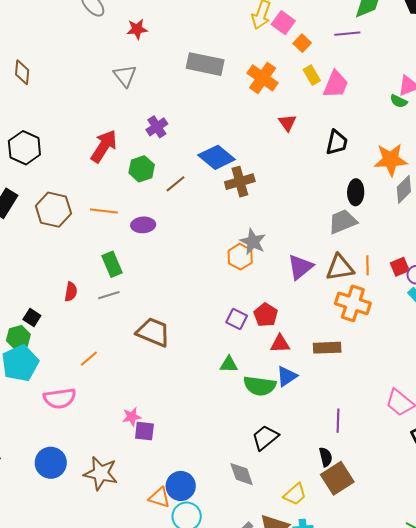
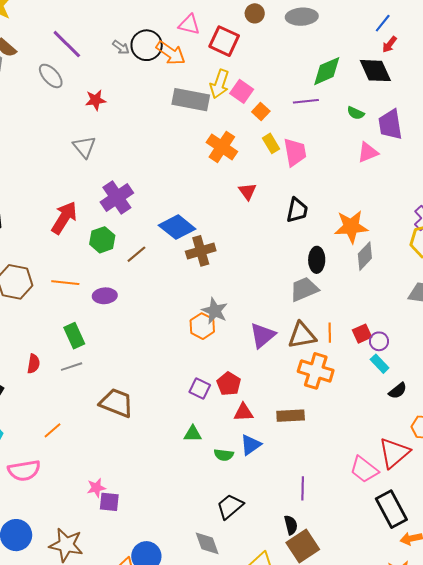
gray rectangle: (205, 64) -> (191, 100), moved
pink trapezoid: (336, 84) -> (295, 152), turned -32
green semicircle: (399, 101) -> (356, 113), moved
purple cross: (157, 127) -> (117, 197), size x1.5
green semicircle: (260, 386) -> (224, 455), size x0.6

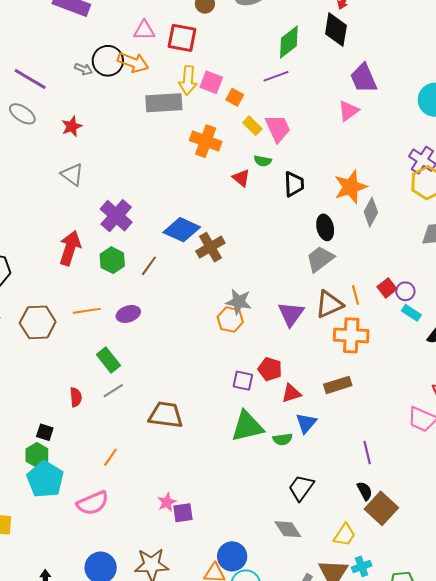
black diamond: (375, 71) -> (336, 30), turned 48
green semicircle: (356, 113) -> (263, 161), moved
green triangle: (193, 434) -> (247, 426), size x1.8

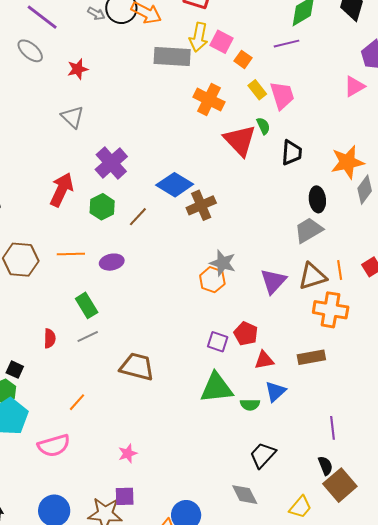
green semicircle: (263, 161) -> (263, 126), turned -132
red triangle: (241, 178) -> (240, 140), size x1.8
purple square: (183, 513) -> (125, 496), moved

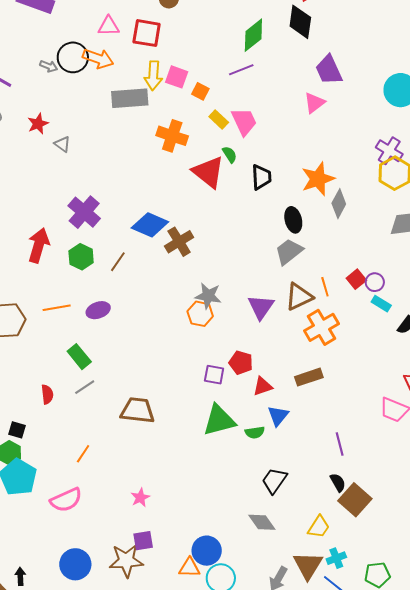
gray triangle: (72, 117) -> (62, 144), moved, size x0.7
orange cross: (331, 310) -> (321, 327), turned -32

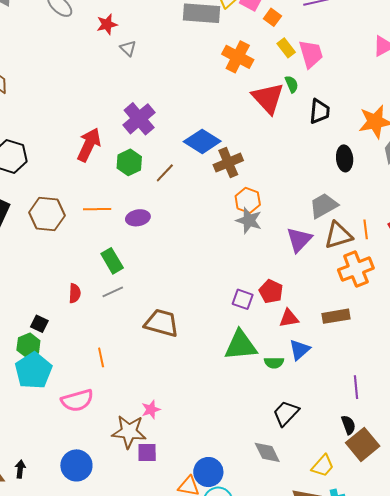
gray trapezoid: (289, 252) -> (324, 206), moved
orange hexagon: (200, 314) -> (248, 200), moved
orange line: (83, 454) -> (101, 357), turned -54
brown star: (126, 561) -> (129, 432), moved

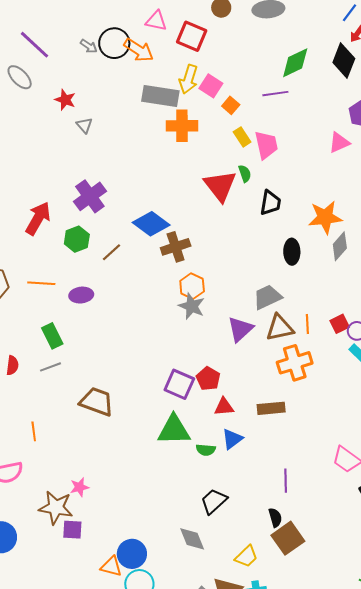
red star: (107, 24) -> (65, 100), turned 30
orange cross: (238, 57) -> (182, 126), moved, turned -32
purple square: (243, 299) -> (179, 384), size x1.4

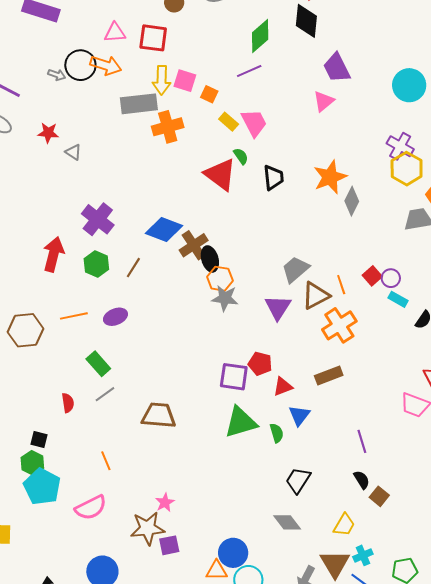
black ellipse: (292, 252) -> (210, 259), moved
green semicircle: (206, 450) -> (277, 433), turned -96
brown square: (288, 538) -> (379, 496), size x0.6

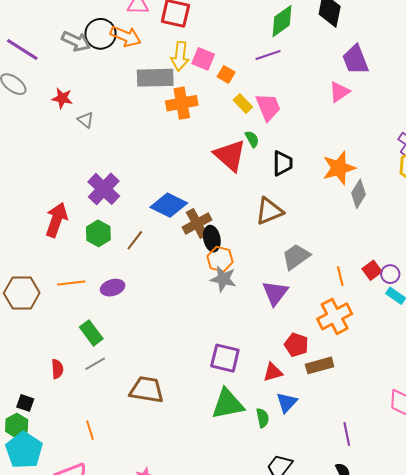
gray arrow: (57, 75) -> (76, 41), size x1.6
brown triangle: (316, 296) -> (269, 211), moved
red pentagon: (260, 364) -> (296, 345), moved

